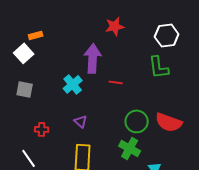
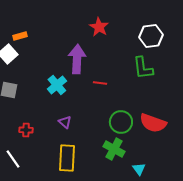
red star: (115, 26) -> (99, 27), turned -30

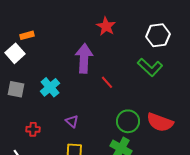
green L-shape: (143, 68) -> (150, 67), turned -40
red line: (100, 83) -> (107, 82), turned 40
cyan cross: (57, 85) -> (50, 87), moved

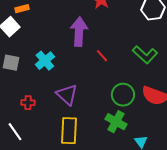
green L-shape: (150, 67) -> (145, 55), moved
purple triangle: (72, 121) -> (67, 95), size x1.6

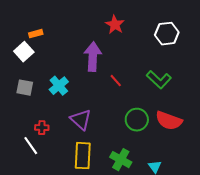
green cross: (116, 122) -> (121, 160), moved
white line: (15, 132) -> (31, 146), moved

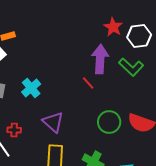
red star: (115, 25) -> (113, 27), moved
purple arrow: (93, 57) -> (100, 59), moved
green L-shape: (159, 80) -> (131, 67), moved

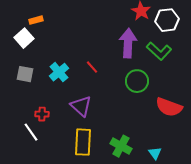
red line: (88, 83) -> (92, 67), moved
green circle: (109, 122) -> (137, 81), moved

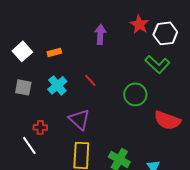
orange rectangle: (36, 20) -> (54, 52), moved
purple arrow: (128, 43) -> (100, 34), moved, size x0.7

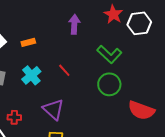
green L-shape: (157, 64) -> (109, 54), moved

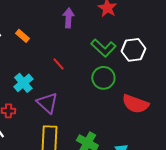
white hexagon: (139, 23) -> (133, 50), moved
orange rectangle: (28, 42) -> (22, 36), turned 56
cyan cross: (31, 75) -> (23, 83), moved

